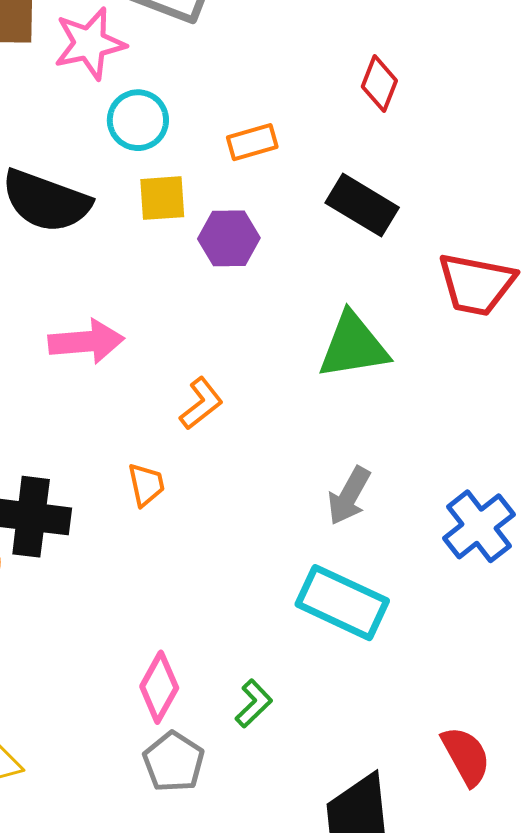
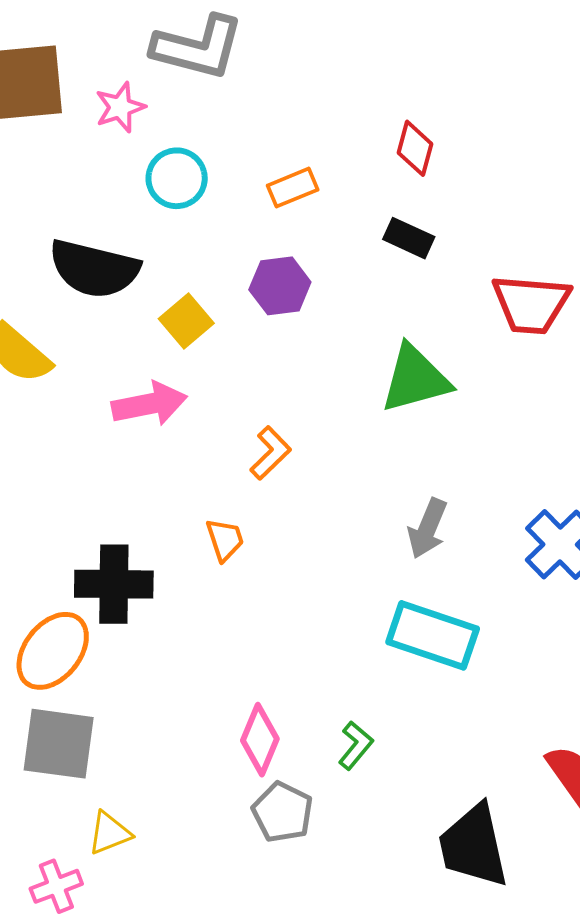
pink star: (90, 43) -> (120, 107), size x0.7
red diamond: (379, 84) -> (415, 148), moved
yellow square: (162, 198) -> (186, 321), moved, turned -30
black rectangle: (362, 205) -> (409, 238), size x0.7

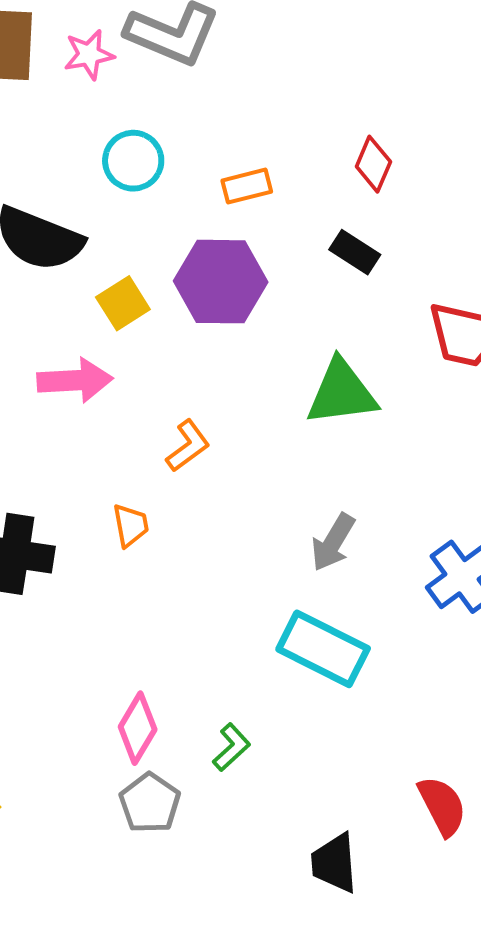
pink star: (120, 107) -> (89, 55), moved
purple hexagon: (280, 286) -> (221, 282), size x1.5
black trapezoid: (473, 846) -> (334, 863), size x0.7

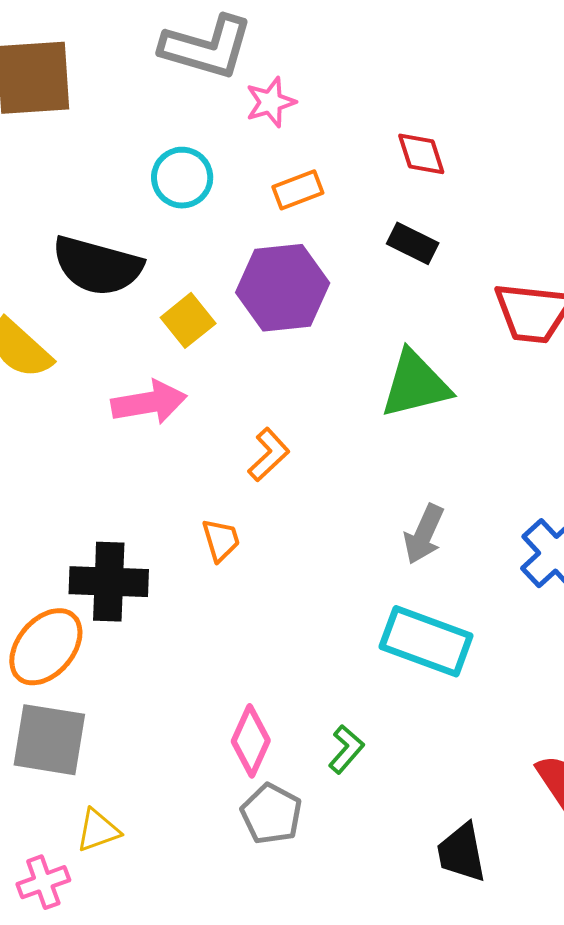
pink star: (89, 55) -> (271, 102), moved
red diamond: (373, 164) -> (421, 154), turned -34

